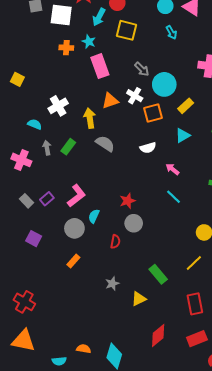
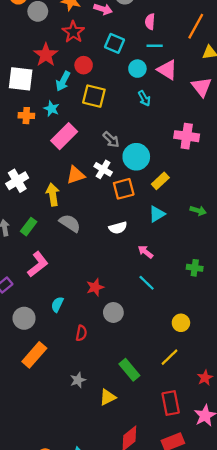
pink rectangle: (100, 66) -> (64, 136), turned 65
pink L-shape: (76, 196) -> (38, 264), moved
gray circle: (134, 223) -> (113, 312), moved
gray circle: (74, 228) -> (24, 318), moved
orange rectangle: (73, 261) -> (34, 355), size x1.6

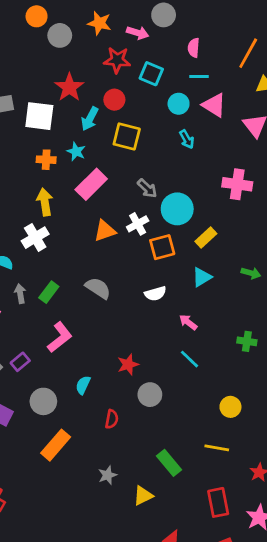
red star: (73, 32) -> (117, 60), moved, turned -30
white cross: (103, 169) -> (138, 224), turned 30
yellow arrow: (53, 195) -> (45, 202), moved
yellow line: (169, 357) -> (217, 448), turned 54

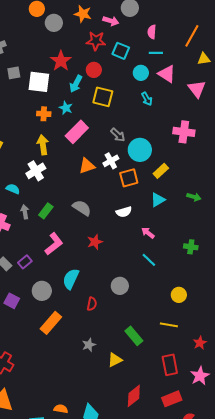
red star: (128, 365) -> (95, 242), moved
cyan semicircle: (83, 385) -> (71, 279), size x1.5

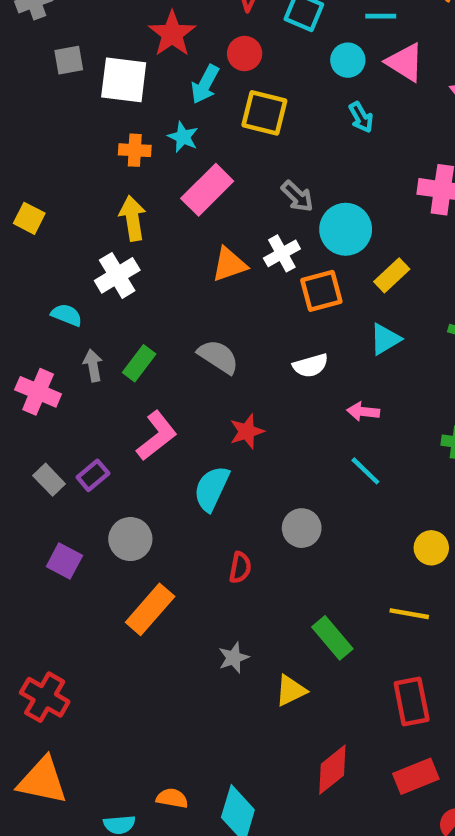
pink arrow: (148, 233) -> (363, 412), turned -32
cyan semicircle: (71, 279) -> (212, 488), moved

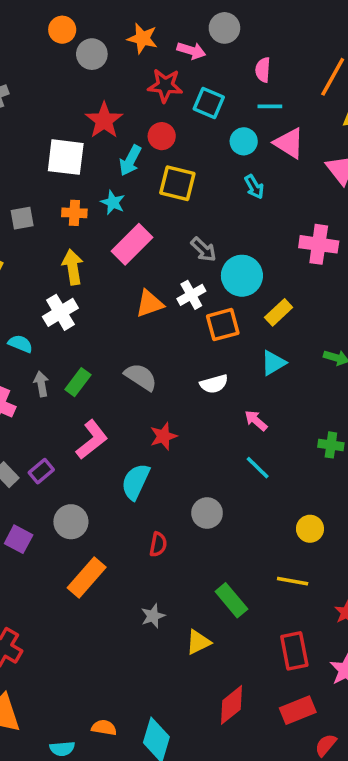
gray square: (69, 60) -> (22, 218), moved
pink arrow: (363, 412) -> (256, 421), turned 35

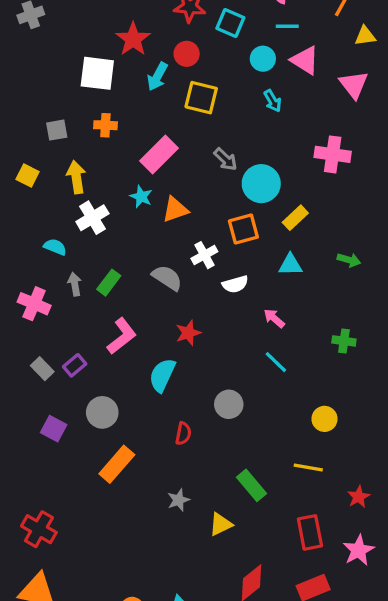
cyan star: (113, 202) -> (141, 197), moved
yellow arrow: (73, 267) -> (76, 177), moved
white cross: (191, 295) -> (204, 255), moved
cyan triangle: (273, 363) -> (290, 265), turned 30

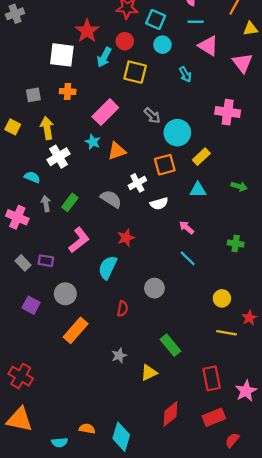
cyan circle: (263, 59) -> (162, 45), moved
purple rectangle: (75, 365) -> (46, 261), turned 49
yellow line: (308, 468) -> (226, 333), moved
red star: (359, 497) -> (249, 318), moved

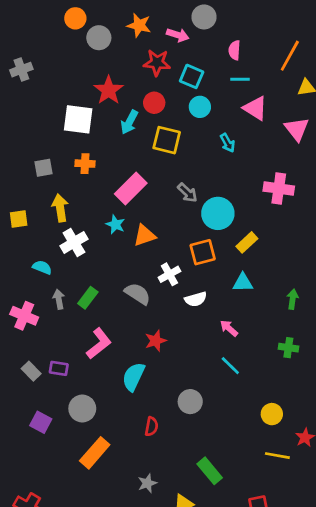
yellow square: (13, 127) -> (19, 219), moved, turned -35
green arrow: (239, 186) -> (293, 299), moved, turned -98

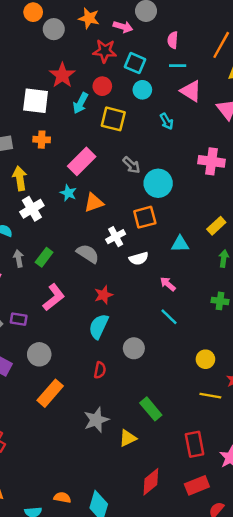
yellow rectangle: (247, 242) -> (216, 226), moved
cyan semicircle: (133, 377) -> (99, 326), moved
gray star: (147, 483) -> (96, 420), size x1.5

